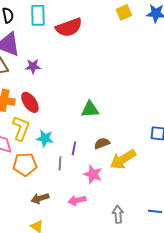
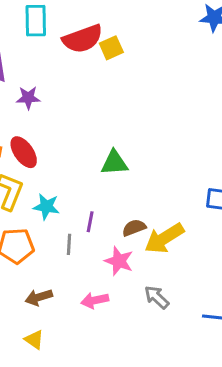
yellow square: (124, 12) -> (111, 48), moved
brown semicircle: (102, 143) -> (134, 228), moved
gray arrow: (118, 214) -> (157, 297), moved, turned -42

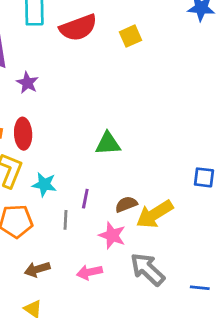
yellow square: (111, 48) -> (130, 36), moved
purple star: (28, 98) -> (27, 83), turned 30
red ellipse: (24, 152) -> (23, 134), turned 32
gray arrow: (157, 297) -> (147, 269), size x1.5

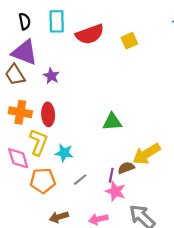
purple line: (85, 199) -> (111, 175), moved
yellow arrow: (155, 214) -> (146, 154), moved
gray line: (65, 220) -> (80, 180), turned 48

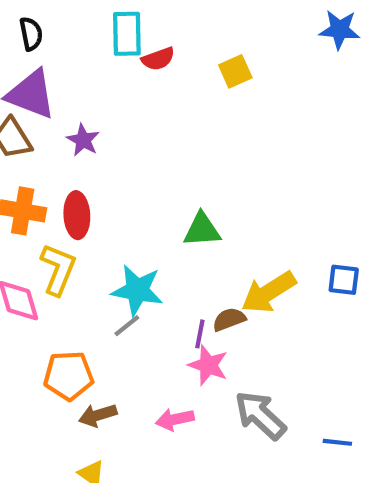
cyan rectangle: (57, 21) -> (127, 34), moved
red semicircle: (90, 34) -> (158, 59), size x0.6
cyan star: (64, 153) -> (137, 290), moved, size x1.4
gray line: (80, 180) -> (127, 326), moved
orange pentagon: (43, 181) -> (69, 376), moved

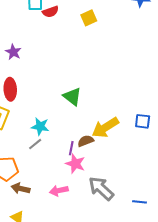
green triangle: (202, 230) -> (72, 96), turned 42
cyan star: (137, 290) -> (40, 126), size x0.7
brown arrow: (98, 415) -> (21, 188), turned 30

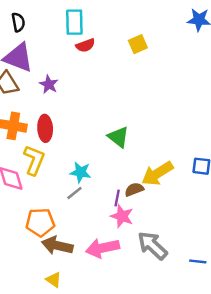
red semicircle: (51, 12) -> (85, 45), moved
brown arrow: (21, 188) -> (57, 246), size x1.4
pink arrow: (59, 191) -> (102, 248), size x1.5

